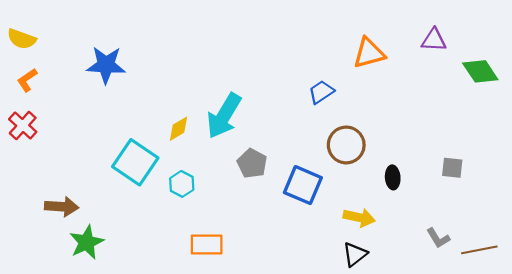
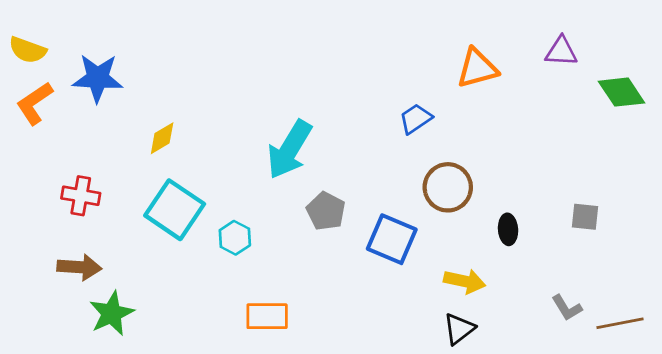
blue star: (106, 65) -> (98, 78), moved
orange L-shape: (27, 80) -> (35, 103), size x1.4
red cross: (23, 125) -> (81, 196), moved, turned -32
yellow diamond: (178, 129) -> (162, 138), moved

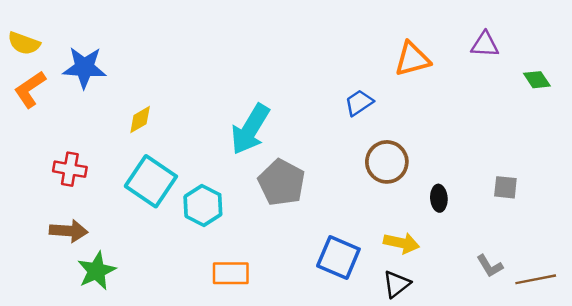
green diamond: (621, 92) -> (537, 80), size x0.7
gray pentagon: (326, 211) -> (282, 182), size x1.4
cyan hexagon: (235, 238) -> (203, 205), size x1.4
blue square: (392, 239) -> (338, 257), moved

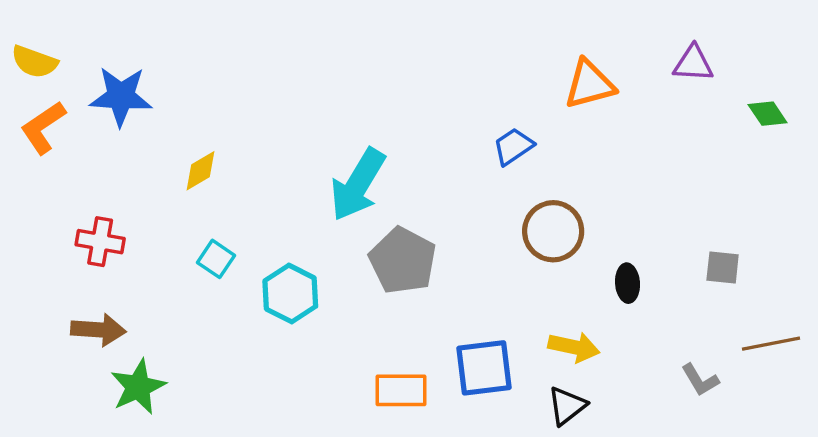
cyan square: (151, 181) -> (216, 259), size x0.5
blue square: (338, 257) -> (484, 368), turned -30
orange rectangle: (231, 273) -> (401, 390), moved
brown line: (536, 279) -> (771, 344), moved

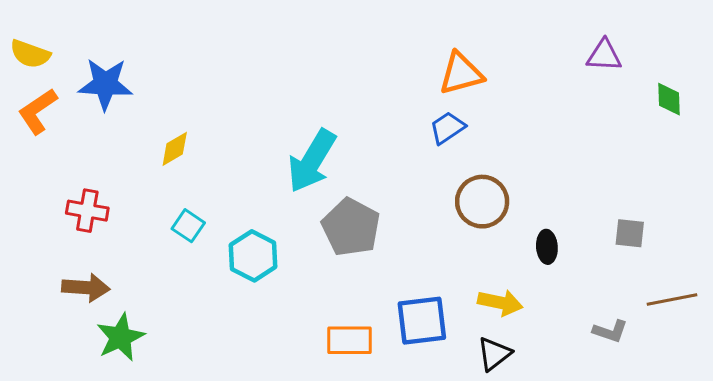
orange triangle: (589, 84) -> (461, 74), moved
green diamond: (768, 114) -> (669, 99), turned 32
gray L-shape: (700, 380) -> (610, 331), turned -40

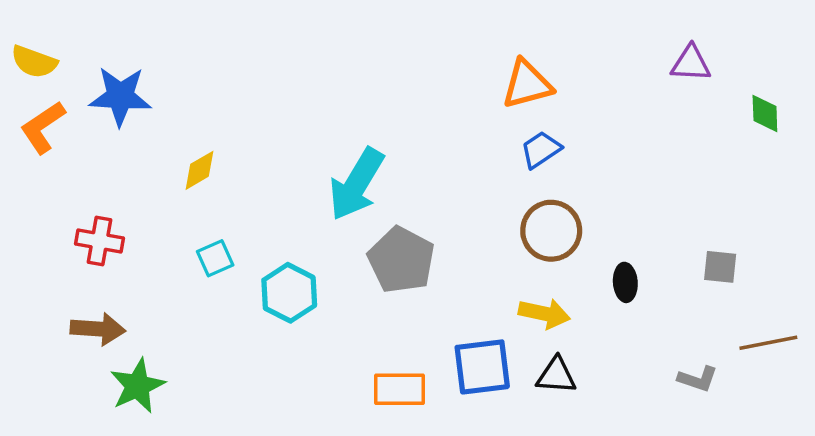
blue trapezoid: (447, 128) -> (541, 150), moved
cyan square: (188, 226) -> (215, 258), turned 32
yellow arrow: (500, 303) -> (544, 313), moved
black triangle: (494, 354) -> (556, 376), moved, turned 42

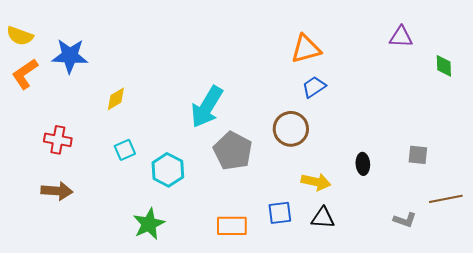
brown circle: (551, 231) -> (291, 129), moved
blue square: (482, 367) -> (280, 213), size x0.7
green star: (137, 386) -> (149, 224), moved

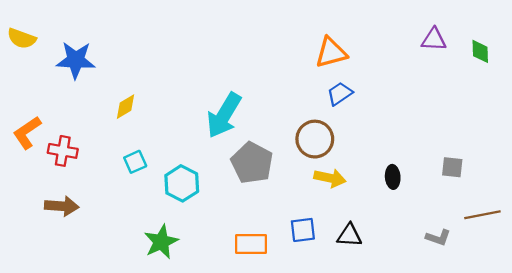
green diamond: (444, 66) -> (480, 51), moved
orange L-shape: (25, 74) -> (27, 133), moved
yellow arrow: (316, 182) -> (330, 178), moved

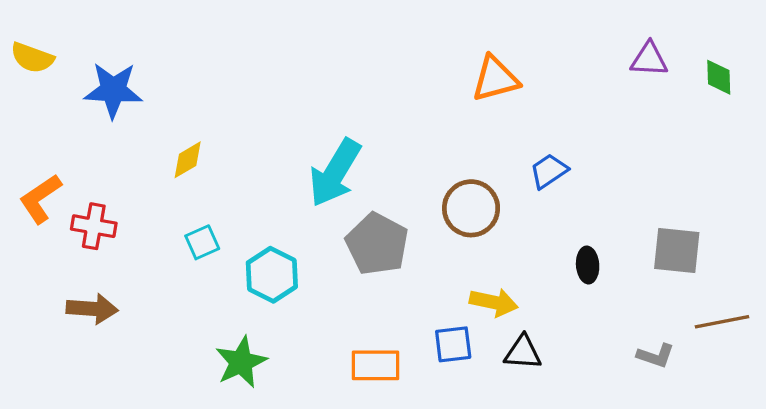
blue trapezoid: (340, 94) -> (549, 171), moved
gray square: (452, 167) -> (677, 250), size x1.5
yellow arrow: (330, 178) -> (494, 302), moved

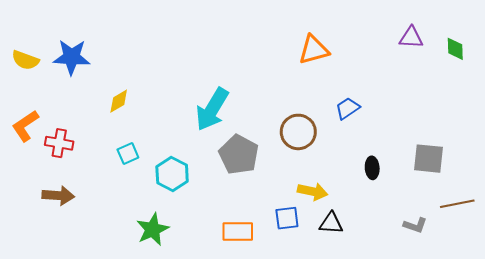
yellow semicircle: (32, 58) -> (25, 60), moved

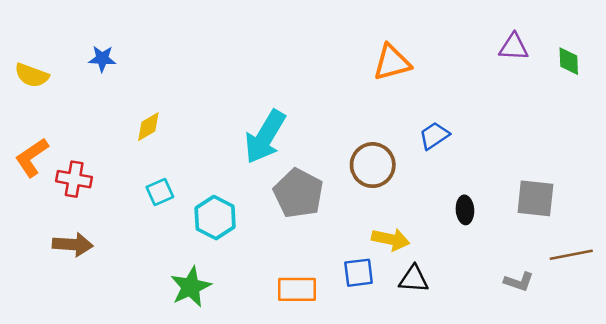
blue star: (72, 57) -> (102, 59), moved, size x0.6

